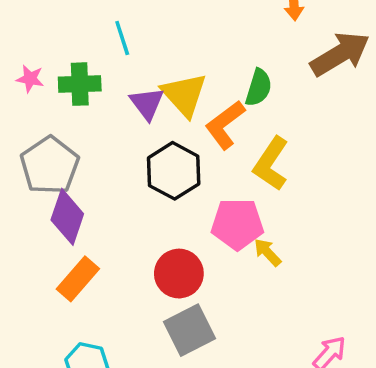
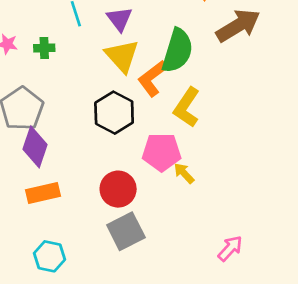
green cross: (80, 84) -> (44, 48), size x0.7
green semicircle: (259, 88) -> (177, 51), size x1.6
purple triangle: (147, 104) -> (119, 19), moved
orange rectangle: (78, 279) -> (43, 193), turned 36

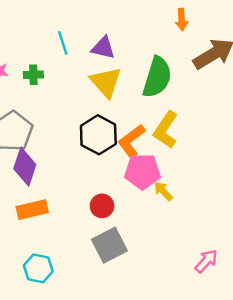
purple triangle: (119, 19) -> (103, 48), turned -40
orange L-shape: (152, 78) -> (131, 141), moved
red circle: (118, 189) -> (102, 206), size x0.7

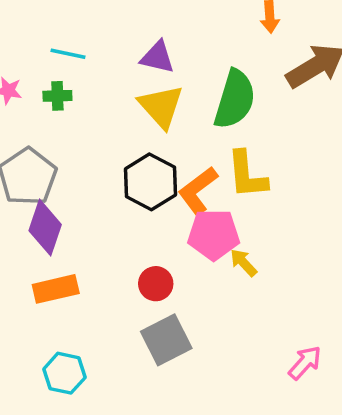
cyan line: (63, 43) -> (68, 54), moved, turned -60
yellow L-shape: (166, 130) -> (247, 175), turned -39

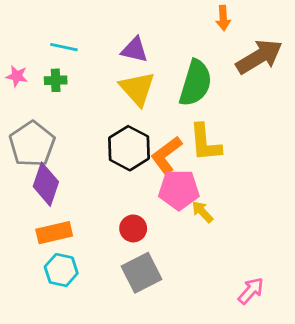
cyan hexagon: (64, 373) -> (61, 270), moved

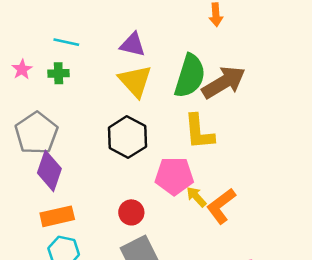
brown arrow: (259, 57) -> (224, 82), moved
pink star: (17, 76) -> (22, 69), turned 30
orange L-shape: (166, 155) -> (221, 206), moved

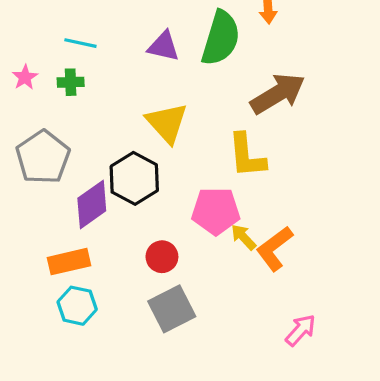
green semicircle: (190, 76) -> (221, 38), moved
yellow triangle: (135, 81) -> (167, 123), moved
black hexagon: (127, 137) -> (134, 178), moved
purple diamond: (49, 171) -> (92, 205), moved, turned 36

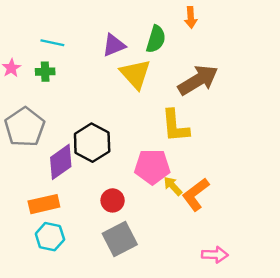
green semicircle: (221, 38) -> (156, 39), size x0.7
purple triangle: (164, 46) -> (114, 45), turned -35
yellow triangle: (167, 123) -> (135, 74), moved
pink arrow: (301, 330) -> (215, 255), turned 50

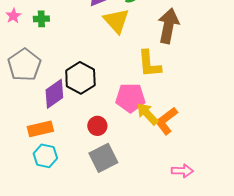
brown arrow: (198, 80) -> (168, 26), turned -48
yellow arrow: (173, 186) -> (147, 114), size x1.4

